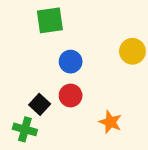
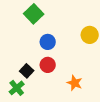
green square: (50, 20) -> (34, 14), turned -36
green cross: (25, 129) -> (17, 88), turned 35

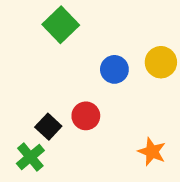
blue circle: (48, 42) -> (114, 69), moved
orange star: (75, 83) -> (152, 152), moved

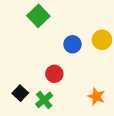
black square: (48, 127) -> (20, 93), moved
green cross: (30, 157) -> (44, 100), moved

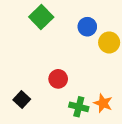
blue circle: (73, 44) -> (87, 27), moved
green cross: (44, 100) -> (79, 107), moved, turned -36

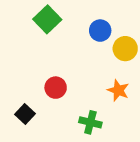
red circle: (58, 79) -> (56, 88), moved
orange star: (103, 103) -> (118, 90), moved

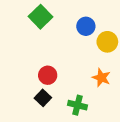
black square: (25, 114) -> (43, 98), moved

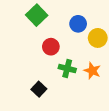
red circle: (48, 75) -> (51, 47), moved
green cross: (78, 105) -> (67, 68), moved

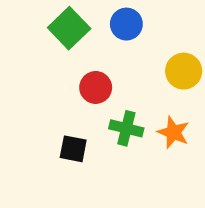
blue circle: (78, 24) -> (126, 24), moved
black square: (39, 89) -> (73, 149), moved, turned -32

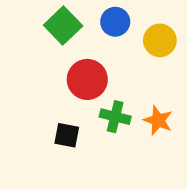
yellow circle: (184, 71) -> (160, 40), moved
red circle: (96, 87) -> (87, 79), size x1.4

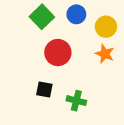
green cross: (115, 117) -> (76, 101), moved
orange star: (158, 120) -> (105, 54), moved

